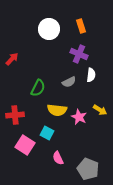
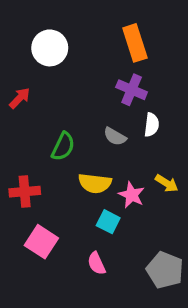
orange rectangle: (81, 26) -> (135, 43), size x1.5
white circle: (49, 29) -> (50, 48), moved
gray semicircle: (69, 82) -> (115, 136), turned 56
cyan square: (47, 133) -> (108, 222), moved
gray pentagon: (88, 169) -> (165, 270), moved

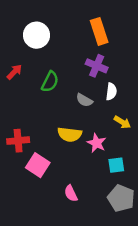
green semicircle: (63, 146) -> (50, 82), moved
yellow arrow: (167, 183) -> (122, 122), moved
cyan square: (108, 222) -> (116, 165), moved, turned -35
pink square: (41, 242) -> (38, 165), moved

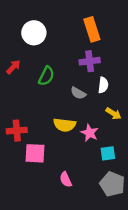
purple cross: (97, 66) -> (90, 61), turned -30
pink square: (38, 165) -> (35, 153), turned -30

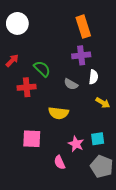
white circle: (34, 33) -> (17, 23), moved
green semicircle: (46, 76) -> (42, 69), turned -72
red cross: (17, 131) -> (27, 87), moved
pink star: (90, 133) -> (76, 144), moved

